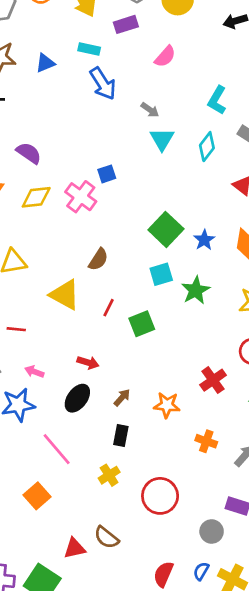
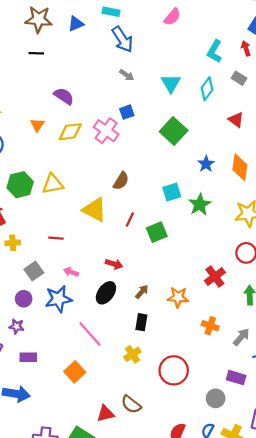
gray arrow: (150, 110) -> (127, 75), moved
green square: (166, 229) -> (174, 131), moved

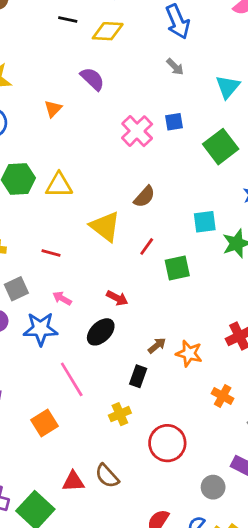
blue square: (127, 112) -> (174, 122), moved
yellow diamond: (70, 132) -> (108, 31), moved
brown arrow: (142, 292) -> (157, 345), moved

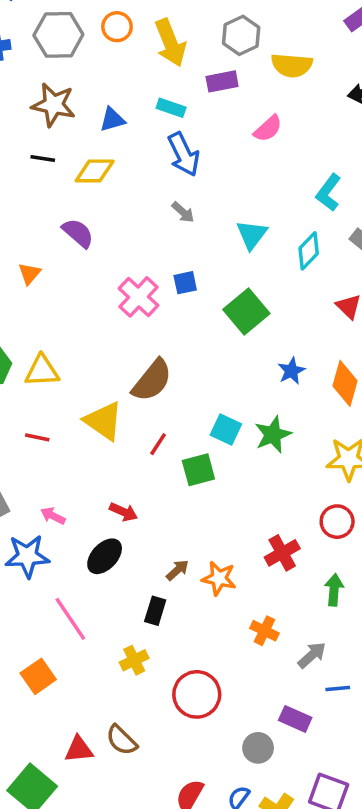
brown semicircle: (144, 197) -> (152, 380), size x1.5
cyan square: (205, 222) -> (226, 430), moved, turned 35
red line: (51, 253) -> (37, 437), moved

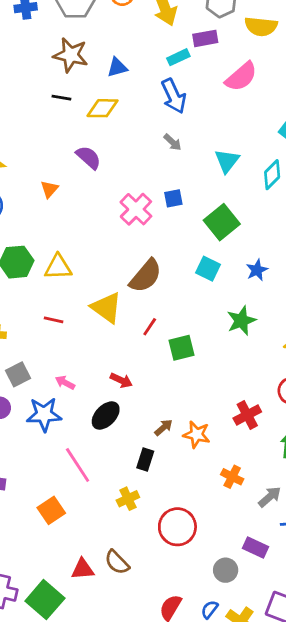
cyan rectangle: (171, 108) -> (178, 57), moved, turned -45
pink semicircle: (268, 129) -> (241, 77), size x1.4
cyan square: (226, 430) -> (208, 269), moved

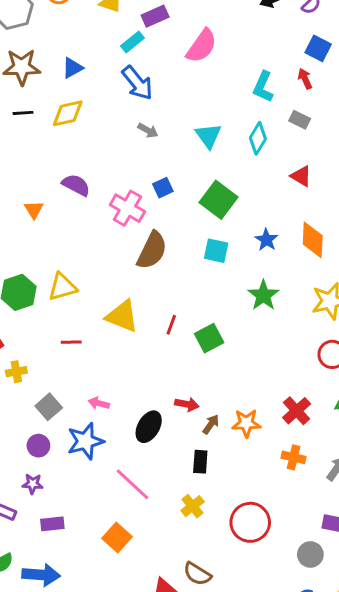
purple semicircle: (89, 157) -> (76, 185), moved
brown semicircle: (146, 276) -> (152, 250), moved
red arrow: (121, 380) -> (187, 404), moved
red cross: (247, 415) -> (297, 411), moved

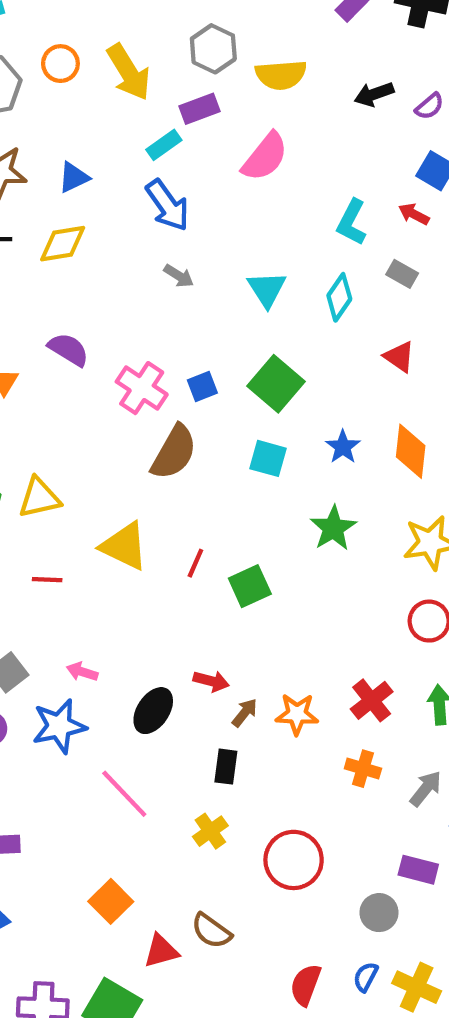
red arrow: (305, 79) -> (414, 214), turned -42
blue square: (163, 188) -> (202, 387), moved
orange square: (117, 537) -> (111, 901), moved

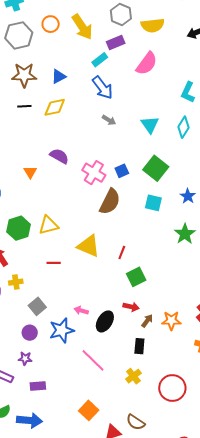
green square: (250, 586) -> (136, 277), moved
pink arrow: (82, 672) -> (81, 311), moved

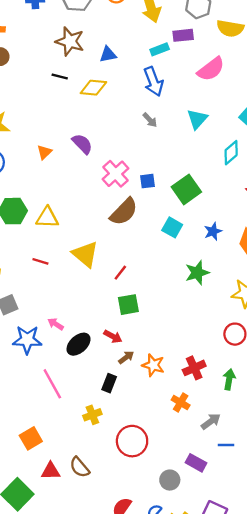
cyan triangle: (150, 125) -> (197, 119), moved

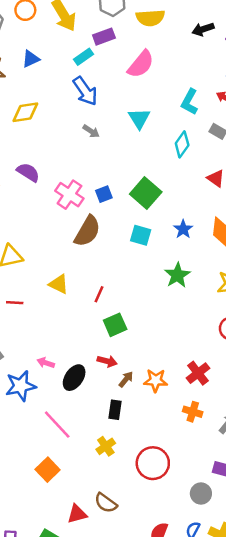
blue triangle: (108, 54) -> (31, 59), moved
yellow triangle: (85, 254) -> (59, 284), size x0.7
orange square: (31, 438) -> (48, 470), moved

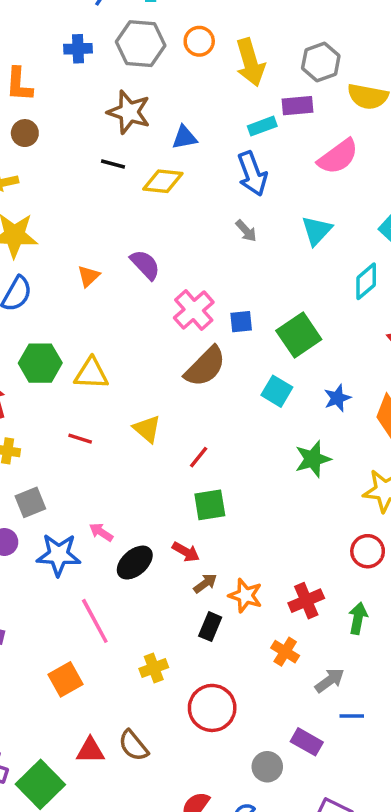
blue triangle: (31, 59) -> (184, 137), moved
black rectangle: (115, 410) -> (210, 627), moved

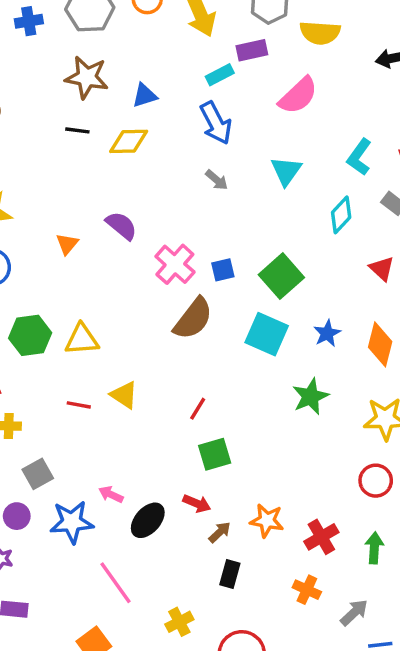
cyan square: (277, 391) -> (267, 334), size x1.4
yellow triangle: (147, 429) -> (124, 395), moved
orange star: (245, 596) -> (267, 521), moved

